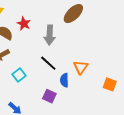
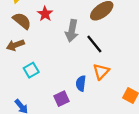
black line: (48, 63) -> (94, 44), moved
purple square: (49, 96) -> (61, 99), turned 32

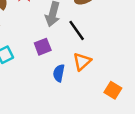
purple square: (61, 99) -> (43, 47), moved

